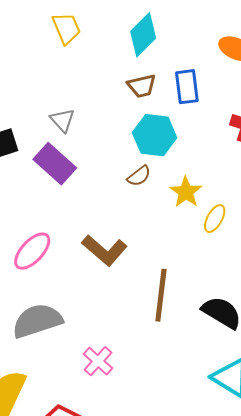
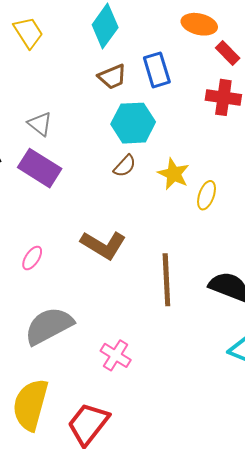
pink ellipse: (32, 251) -> (32, 258), size x0.6

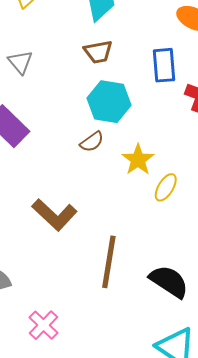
blue rectangle: (157, 70) -> (164, 65), moved
gray triangle: (40, 124) -> (20, 62), moved

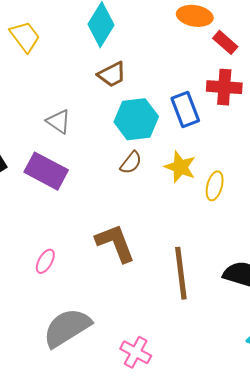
gray triangle: (20, 62) -> (59, 121), moved
blue rectangle: (164, 65) -> (185, 109), moved
brown L-shape: (54, 215) -> (115, 243), turned -138

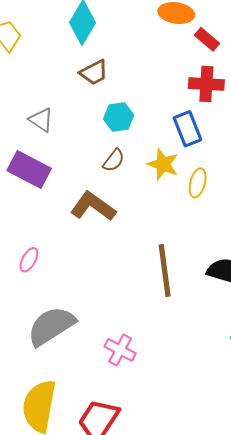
blue rectangle: (185, 109) -> (188, 129), moved
cyan hexagon: (136, 119) -> (119, 117), size x0.7
brown L-shape: (115, 243) -> (93, 206), moved, turned -33

